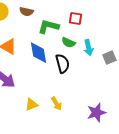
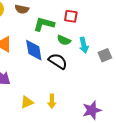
black semicircle: (62, 64) -> (58, 61), turned -42
yellow arrow: (56, 104) -> (52, 101), turned 32

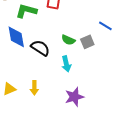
green semicircle: (64, 40) -> (68, 40), moved
cyan arrow: (84, 45) -> (66, 64), moved

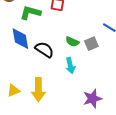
yellow arrow: (34, 88) -> (38, 90), size x1.6
purple star: (74, 97) -> (92, 99), moved

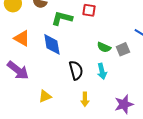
black semicircle: (44, 50) -> (76, 70), moved, turned 42
yellow arrow: (38, 90) -> (85, 99), moved, size x0.6

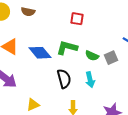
green L-shape: (62, 18) -> (67, 48), moved
blue diamond: (52, 44) -> (40, 53), turned -30

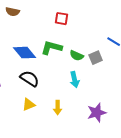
black semicircle: (64, 79) -> (30, 79), moved, turned -42
yellow triangle: (33, 105) -> (29, 105), moved

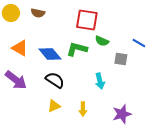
red square: (62, 19) -> (87, 20), size x1.6
green semicircle: (77, 56) -> (102, 41), moved
gray square: (96, 58) -> (121, 59), turned 32

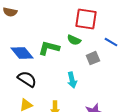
red square: (87, 20) -> (86, 19), moved
gray square: (121, 59) -> (93, 58), turned -32

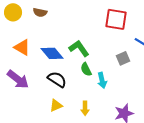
green semicircle: (74, 40) -> (86, 69), moved, turned 40
green L-shape: (49, 48) -> (79, 48), turned 40

